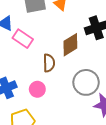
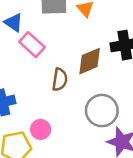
pink circle: (37, 89) -> (41, 129), moved

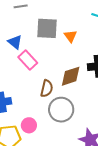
gray circle: (102, 111) -> (61, 110), moved

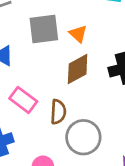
pink rectangle: (28, 60) -> (23, 100), moved
brown diamond: (71, 76) -> (78, 69), moved

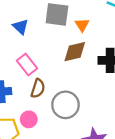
brown semicircle: (58, 112) -> (38, 88), moved

